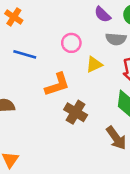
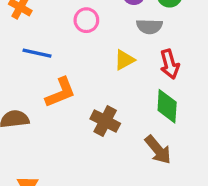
pink circle: (71, 43) -> (86, 20), moved
orange L-shape: (57, 85) -> (60, 92), moved

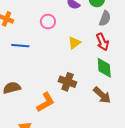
gray semicircle: (149, 26) -> (105, 18), moved, turned -63
orange L-shape: (60, 92) -> (46, 102), moved

